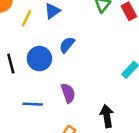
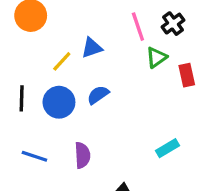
yellow line: (27, 18) -> (62, 61), moved

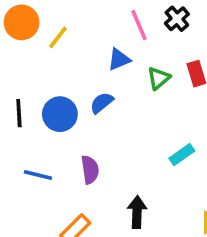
blue triangle: (92, 48) -> (119, 59), moved
green triangle: (156, 57) -> (159, 78), moved
yellow line: (62, 61) -> (58, 37), moved

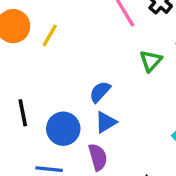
blue triangle: (119, 59) -> (106, 122), moved
blue circle: (60, 114) -> (63, 129), moved

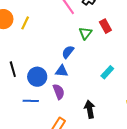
blue semicircle: (100, 92) -> (68, 52), moved
blue triangle: (106, 122) -> (62, 71), turned 40

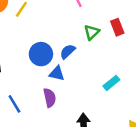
blue circle: (37, 77) -> (41, 54), moved
blue line: (31, 101) -> (14, 104), turned 49

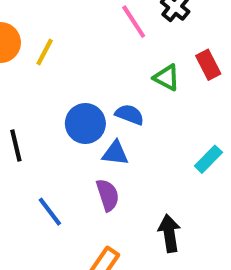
green triangle: (92, 32) -> (167, 78), turned -42
blue semicircle: (68, 52) -> (130, 115), turned 70

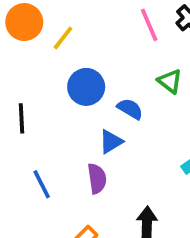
blue circle: (85, 124) -> (86, 87), moved
blue triangle: (115, 153) -> (111, 142), turned -48

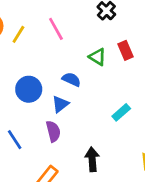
pink line: (149, 25) -> (56, 29), moved
blue circle: (86, 87) -> (29, 89), moved

